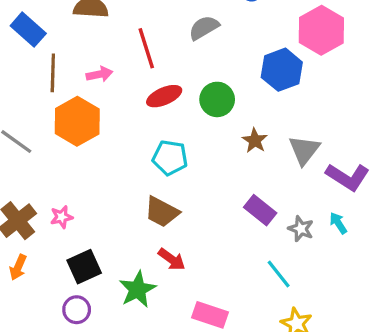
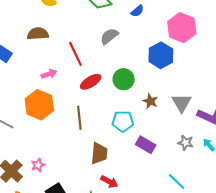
brown line: (53, 73) -> (79, 118), moved
cyan pentagon: (170, 158) -> (123, 121), moved
purple rectangle: (260, 210) -> (146, 145), moved
brown trapezoid: (162, 212) -> (99, 153), turned -105
gray star: (301, 229) -> (186, 143), moved

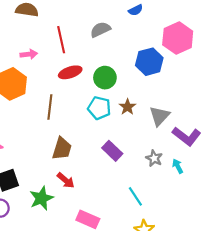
cyan pentagon: (123, 121) -> (99, 108), moved

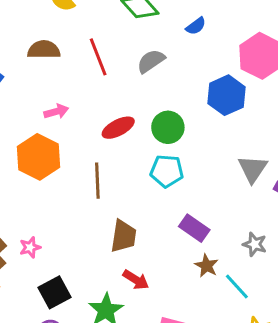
red line: (61, 40) -> (98, 57), moved
brown star: (127, 107) -> (207, 266), moved
gray star: (154, 158) -> (255, 244), moved

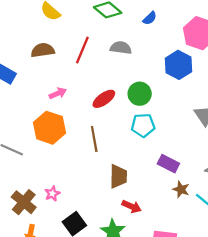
red line: (98, 57) -> (82, 50), turned 52
gray semicircle: (151, 61) -> (121, 48), turned 50

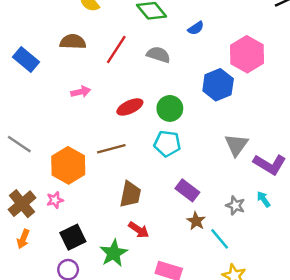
orange hexagon: (49, 128) -> (68, 165), moved
brown line: (94, 139) -> (111, 149), turned 75

